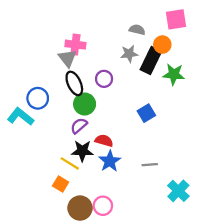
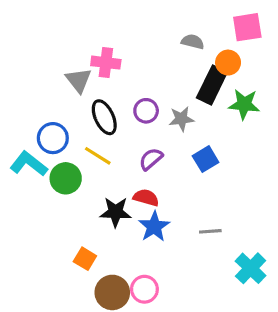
gray star: (129, 54) -> (181, 119), moved
gray triangle: (67, 58) -> (79, 80), moved
green circle: (85, 104) -> (66, 178), moved
purple semicircle: (79, 126) -> (151, 159), moved
yellow line: (70, 163) -> (98, 156), moved

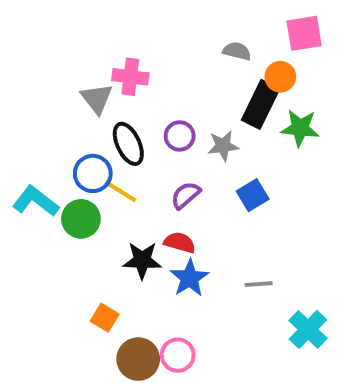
blue circle: (53, 138) -> (93, 173), moved

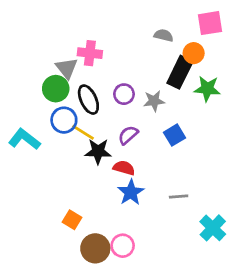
green circle: (81, 219) -> (56, 89), moved
black star: (142, 260) -> (98, 151), moved

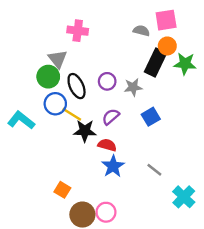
pink square: (210, 23) -> (166, 20), moved
pink cross: (90, 53) -> (78, 31), moved
green star: (207, 89) -> (185, 64), moved
gray line: (179, 196) -> (154, 170), turned 42

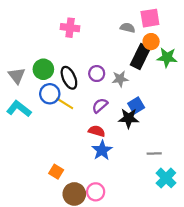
gray triangle: (58, 59) -> (17, 76), moved
black star: (85, 131) -> (129, 118), moved
gray line: (154, 170) -> (154, 153), moved, turned -40

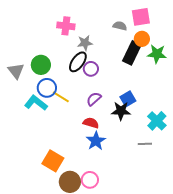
black ellipse: (69, 78) -> (78, 62), moved, turned 60
gray star: (120, 79) -> (85, 43), moved
cyan L-shape: (19, 109) -> (36, 103), moved
orange square: (56, 172) -> (53, 161), size x1.5
cyan cross: (166, 178) -> (157, 121), moved

